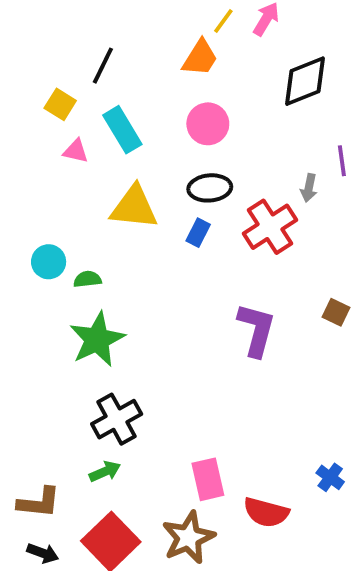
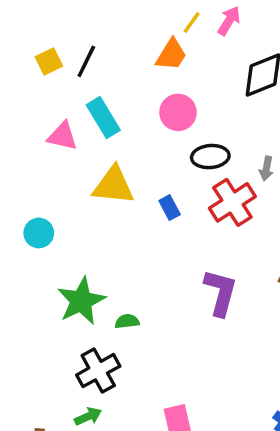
yellow square: (60, 104) -> (49, 61), moved, turned 32
pink triangle: (76, 151) -> (63, 136), size x1.4
black ellipse: (210, 188) -> (210, 157), moved
blue rectangle: (198, 233) -> (170, 208), turned -55
green semicircle: (87, 279) -> (127, 321), moved

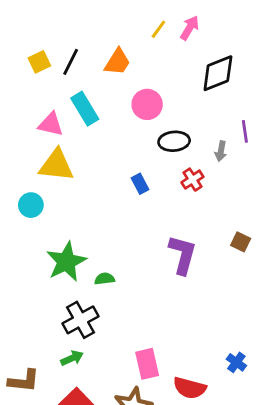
orange trapezoid: (171, 55) -> (117, 62), moved
yellow triangle: (113, 185) -> (56, 165), moved
red cross: (232, 202) -> (192, 180), size x0.6

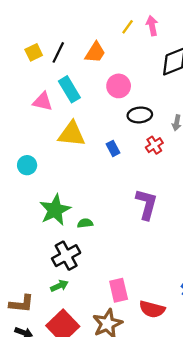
pink arrow: (190, 28) -> (152, 26), turned -42
yellow triangle: (56, 165) -> (72, 134), moved

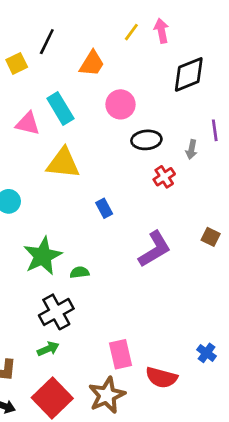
black line: (58, 52) -> (47, 42), moved
blue rectangle: (113, 148) -> (104, 208), moved
purple L-shape: (146, 204) -> (155, 249), turned 44

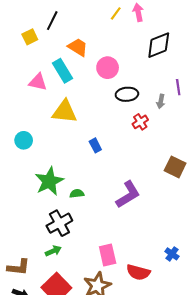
orange trapezoid: (92, 63) -> (78, 47), moved, turned -90
brown square: (211, 237) -> (175, 167), size x1.5
purple L-shape: (155, 249) -> (128, 195), moved

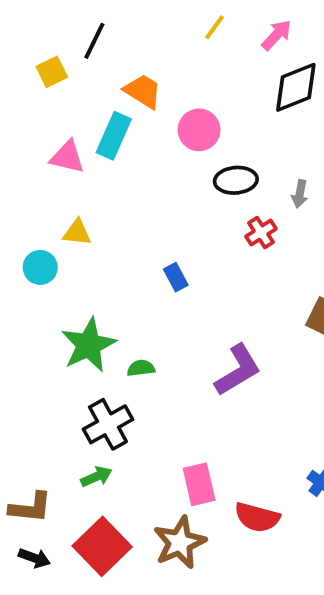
pink arrow: (138, 12) -> (276, 35), moved, turned 54
cyan rectangle: (63, 71) -> (114, 136), turned 55
yellow triangle: (65, 112) -> (77, 233), moved, size x0.6

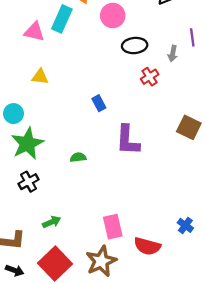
cyan circle: (40, 267) -> (14, 114), moved
green star: (89, 345) -> (27, 144), moved
purple L-shape: (238, 370) -> (128, 140), moved, turned 124
black cross: (108, 424) -> (29, 182), moved, size x0.7

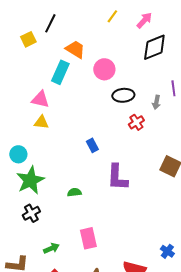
pink triangle: (34, 32) -> (40, 99), moved
pink rectangle: (113, 227) -> (88, 238), moved

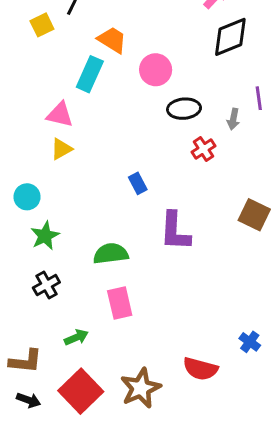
yellow triangle: (41, 122) -> (61, 149), turned -35
green star: (30, 180) -> (45, 236), size x0.7
green semicircle: (74, 192) -> (111, 254), size x1.6
pink rectangle: (88, 238) -> (120, 303), moved

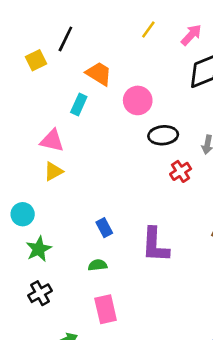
cyan rectangle: (90, 74) -> (79, 104), size x0.7
blue rectangle: (138, 183) -> (104, 228), moved
green semicircle: (111, 254) -> (98, 265), size x0.6

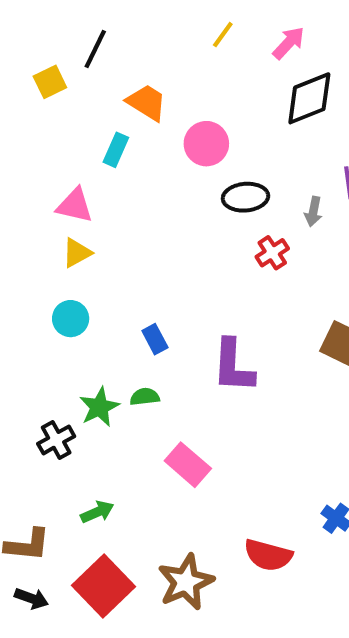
cyan circle: (23, 214) -> (71, 319), moved
green star: (39, 249) -> (99, 407), moved
pink rectangle: (106, 309) -> (188, 465), moved, turned -36

